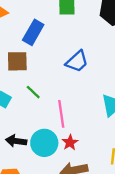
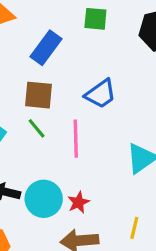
brown square: (17, 61) -> (38, 95), moved
pink line: (61, 114) -> (76, 139), moved

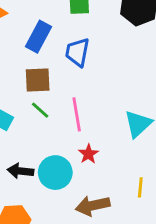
blue trapezoid: (101, 94) -> (77, 52), moved, turned 144
red star: (78, 202) -> (88, 154), moved

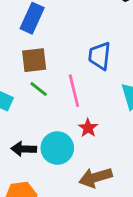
blue trapezoid: (77, 52) -> (100, 56), moved

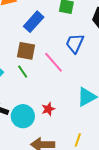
blue trapezoid: (100, 56) -> (75, 43), moved
pink line: (74, 91) -> (54, 62), moved, turned -45

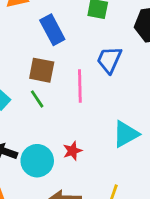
blue rectangle: (34, 22) -> (52, 30), turned -70
pink line: (54, 62) -> (80, 86), turned 40

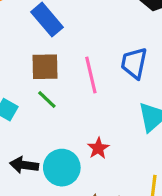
blue trapezoid: (109, 60) -> (134, 63), moved

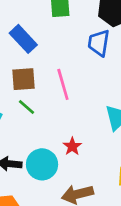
blue trapezoid: (134, 63) -> (99, 43), moved

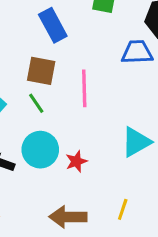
blue trapezoid: (99, 43) -> (137, 52), turned 64
cyan circle: (42, 164) -> (40, 150), moved

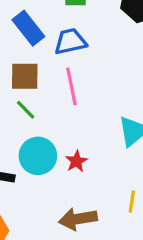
blue trapezoid: (137, 52) -> (70, 42), moved

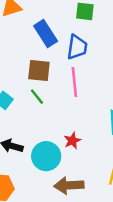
blue trapezoid: (70, 42) -> (77, 47), turned 105
cyan circle: (38, 156) -> (46, 156), moved

